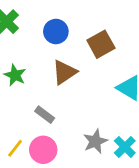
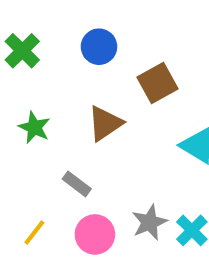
blue circle: (56, 32) -> (99, 47), moved
pink circle: (43, 150) -> (95, 234), moved

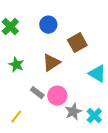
pink circle: (95, 234) -> (57, 96), moved

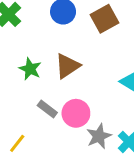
brown square: (77, 43) -> (105, 19), moved
green star: (16, 65) -> (30, 69), moved

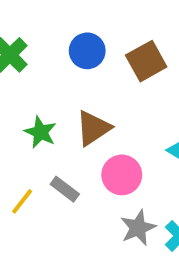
pink circle: (76, 113) -> (122, 175), moved
yellow line: (17, 143) -> (22, 201), moved

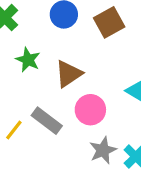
green star: (40, 132) -> (28, 60), moved
gray rectangle: (65, 189) -> (47, 121), size x1.4

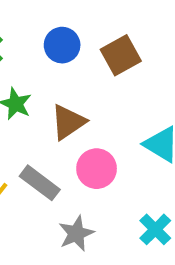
gray star: (103, 150) -> (76, 233), moved

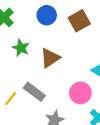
pink circle: (97, 169) -> (80, 93), moved

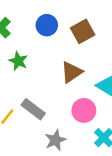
brown triangle: (50, 58) -> (71, 72), moved

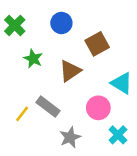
brown square: (83, 31) -> (97, 44), moved
brown triangle: (71, 72) -> (70, 71), moved

